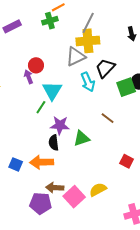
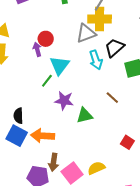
black semicircle: (54, 143) -> (18, 116), moved
blue square: (16, 164) -> (17, 136), size x1.5
brown arrow: (55, 188) -> (54, 162), turned -90

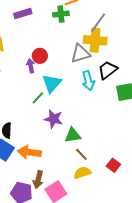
brown line: (112, 98) -> (81, 154), moved
yellow semicircle: (96, 168) -> (82, 173), moved

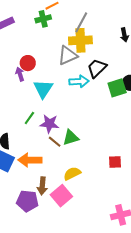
cyan arrow: (88, 81) -> (79, 81), turned -72
green line: (38, 98) -> (29, 118), moved
brown line: (81, 154) -> (55, 142), moved
red square: (113, 165) -> (115, 162), turned -32
yellow semicircle: (82, 173) -> (72, 173), moved

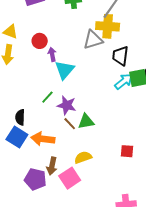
red circle: (28, 63) -> (40, 41), moved
black trapezoid: (97, 68) -> (120, 56), turned -45
purple arrow: (20, 74) -> (52, 54), moved
cyan arrow: (79, 81) -> (124, 81), moved, turned -42

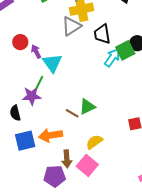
green line: (47, 97) -> (39, 82), moved
purple star: (67, 105) -> (32, 96), moved
black semicircle: (20, 117) -> (15, 113), moved
blue square: (17, 137) -> (25, 141), turned -30

